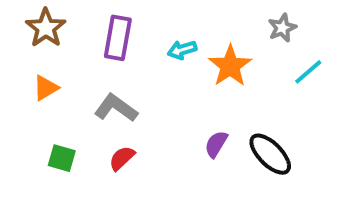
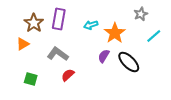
brown star: (46, 28) -> (34, 23), moved
purple semicircle: (216, 144) -> (104, 56), moved
black ellipse: (270, 154) -> (129, 62), moved
red semicircle: (122, 158) -> (68, 75), moved

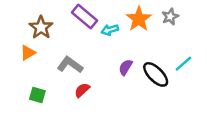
purple rectangle: (59, 19) -> (84, 17), moved, turned -60
orange star: (115, 33) -> (139, 19), moved
cyan line: (154, 36) -> (183, 64), moved

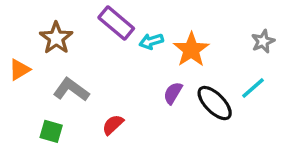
gray star: (170, 17) -> (263, 41), moved
orange star: (139, 19) -> (191, 50), moved
orange triangle: (28, 53) -> (19, 70), moved
gray L-shape: (70, 65) -> (71, 90), moved

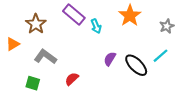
cyan arrow: (151, 41) -> (96, 26), turned -96
orange star: (191, 50) -> (130, 16), moved

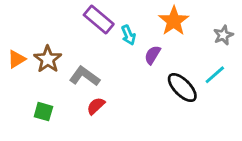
brown star: (36, 24) -> (48, 59), moved
gray L-shape: (45, 57) -> (85, 76), moved
purple semicircle: (110, 59) -> (152, 55), moved

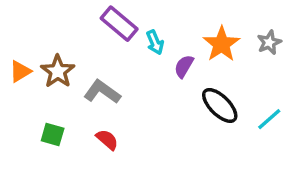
orange star: (174, 21) -> (221, 44), moved
cyan line: (215, 75) -> (269, 119), moved
red semicircle: (96, 106) -> (107, 140), moved, turned 84

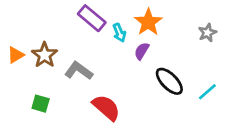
orange star: (221, 44) -> (148, 22), moved
red semicircle: (107, 140) -> (106, 108), moved, size x1.6

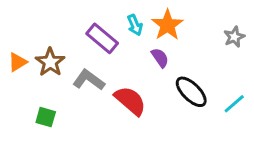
purple rectangle: (92, 18) -> (102, 38), moved
cyan arrow: (119, 33) -> (135, 25), moved
purple semicircle: (142, 51) -> (160, 58), turned 114
red semicircle: (106, 108) -> (130, 101), moved

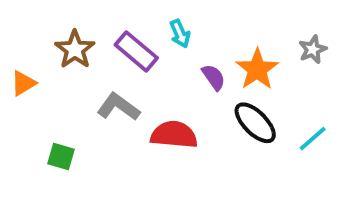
orange star: (167, 25) -> (257, 69), moved
brown star: (50, 62) -> (75, 49), moved
red semicircle: (130, 101) -> (174, 135), turned -36

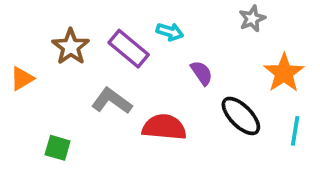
cyan arrow: (180, 34) -> (170, 32), turned -50
gray star: (313, 49) -> (252, 19), moved
orange star: (257, 69) -> (284, 73), moved
cyan line: (313, 139) -> (295, 131), turned -40

